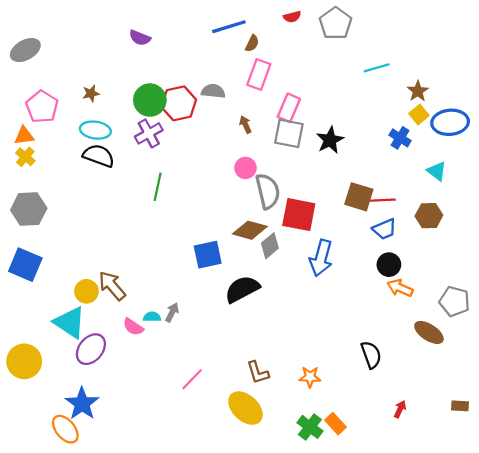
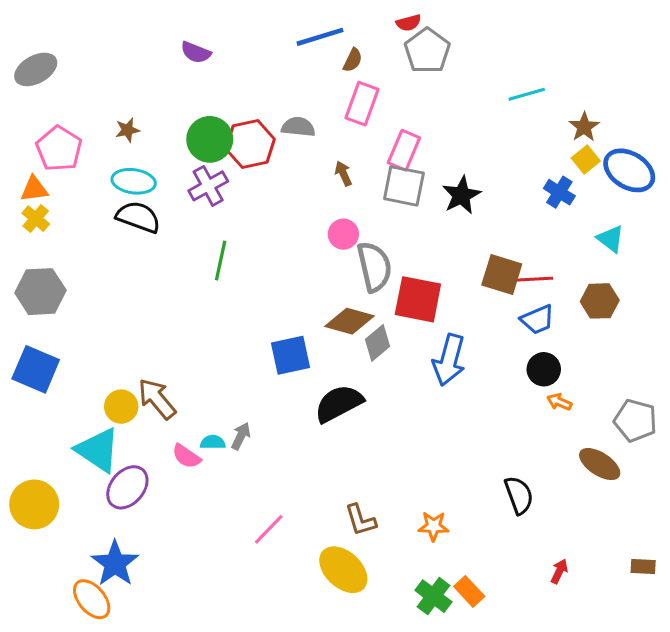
gray pentagon: (336, 23) -> (427, 51), moved
blue ellipse: (450, 122) -> (629, 170), turned 36
orange arrow: (400, 288) -> (559, 402), size x0.7

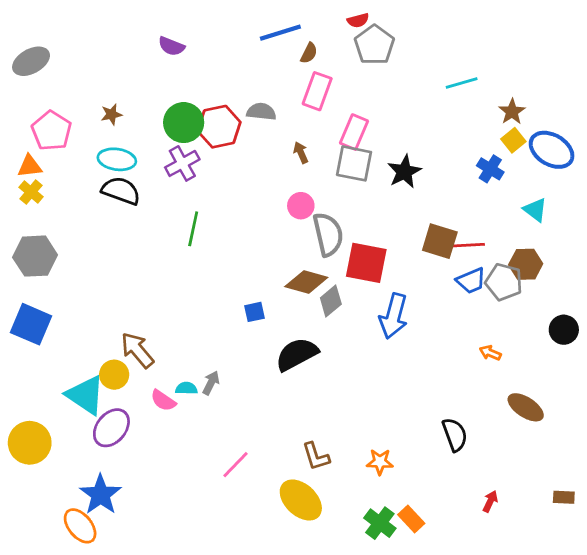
blue square: (291, 355) -> (254, 312), size x0.6
black circle: (544, 369) -> (564, 330), moved
yellow circle: (121, 407) -> (114, 375), moved
gray pentagon: (635, 421) -> (504, 282), moved

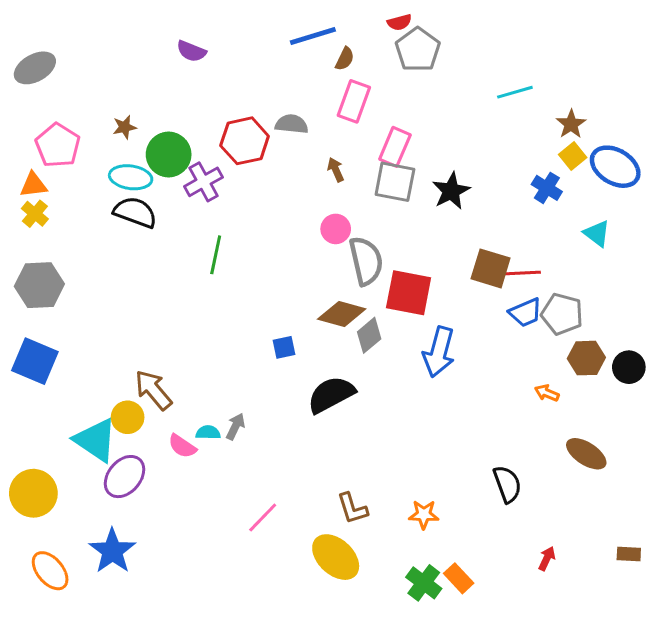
green circle: (184, 123) -> (169, 155), moved
brown hexagon: (526, 264) -> (586, 358), moved
orange ellipse: (80, 526) -> (50, 571), moved

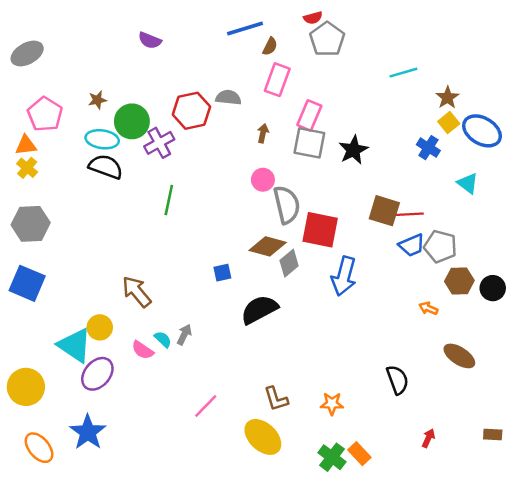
brown arrow: (336, 170) -> (263, 133), turned 36
brown arrow: (153, 390) -> (137, 292), moved
cyan semicircle: (208, 432) -> (163, 339), turned 42

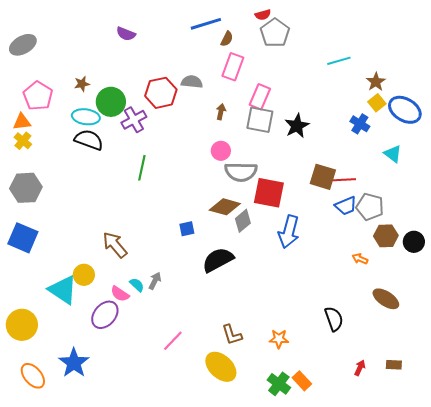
gray semicircle: (287, 205) -> (241, 172), turned 104
purple ellipse: (97, 374) -> (105, 315), moved
brown rectangle: (493, 435) -> (394, 365), moved

